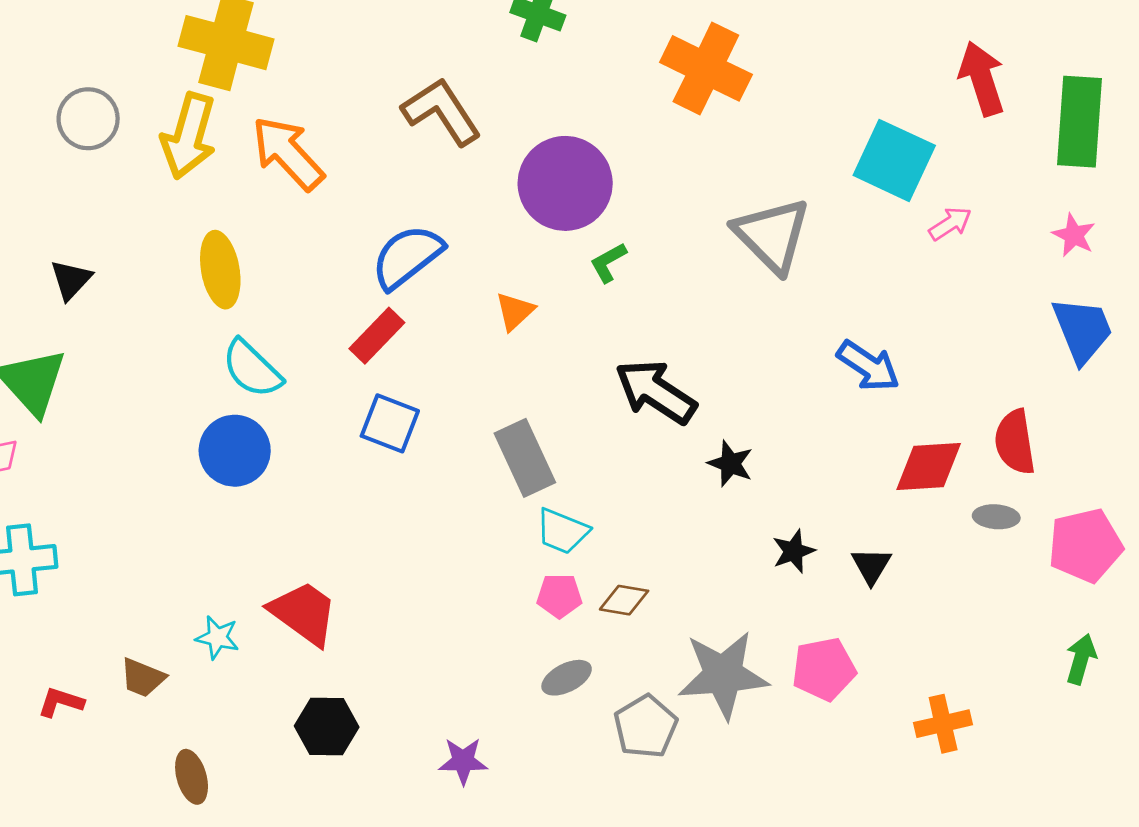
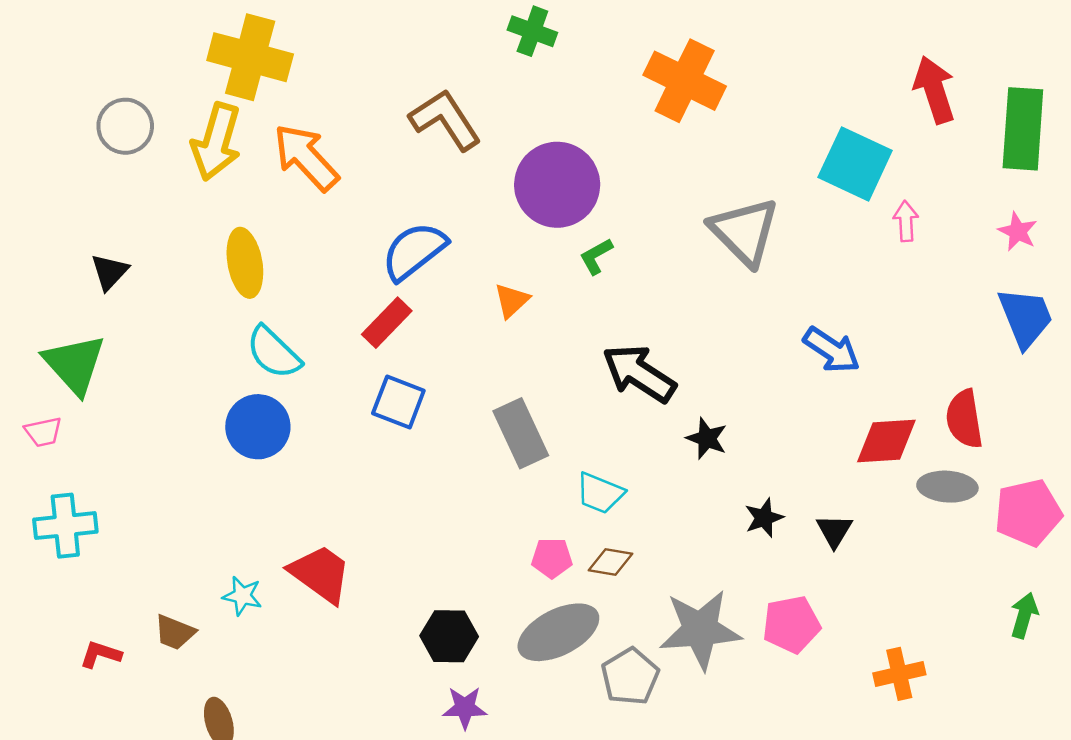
pink arrow: (950, 224) -> (906, 221), turned -60
gray ellipse: (996, 517) -> (947, 487), size x1.4
cyan trapezoid: (562, 531) -> (600, 493), moved
gray ellipse: (567, 678) -> (558, 632), size x1.8
black hexagon: (327, 727) -> (449, 636), moved

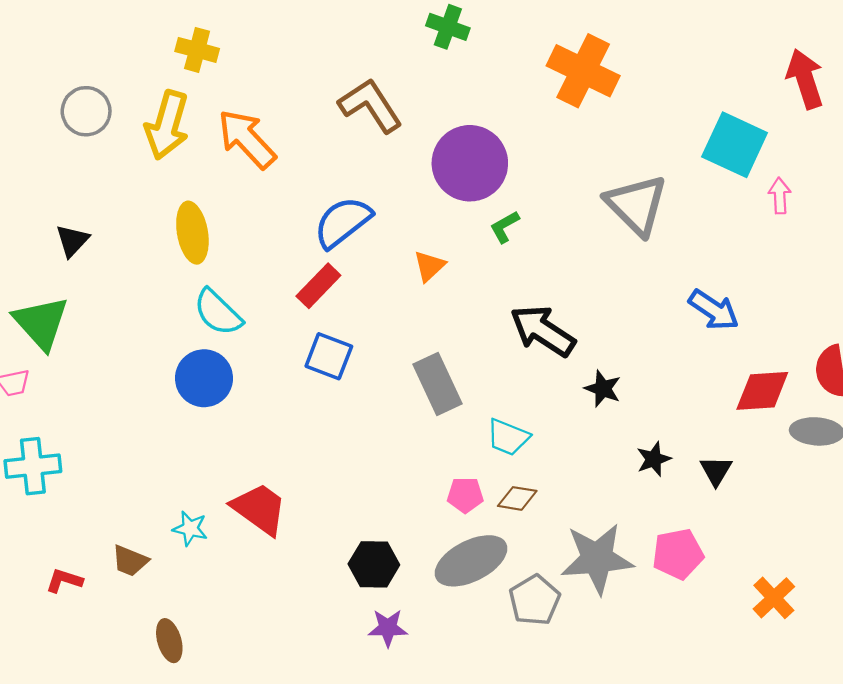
yellow cross: (250, 57) -> (197, 50), size x0.6
orange cross: (899, 674) -> (774, 598), turned -30

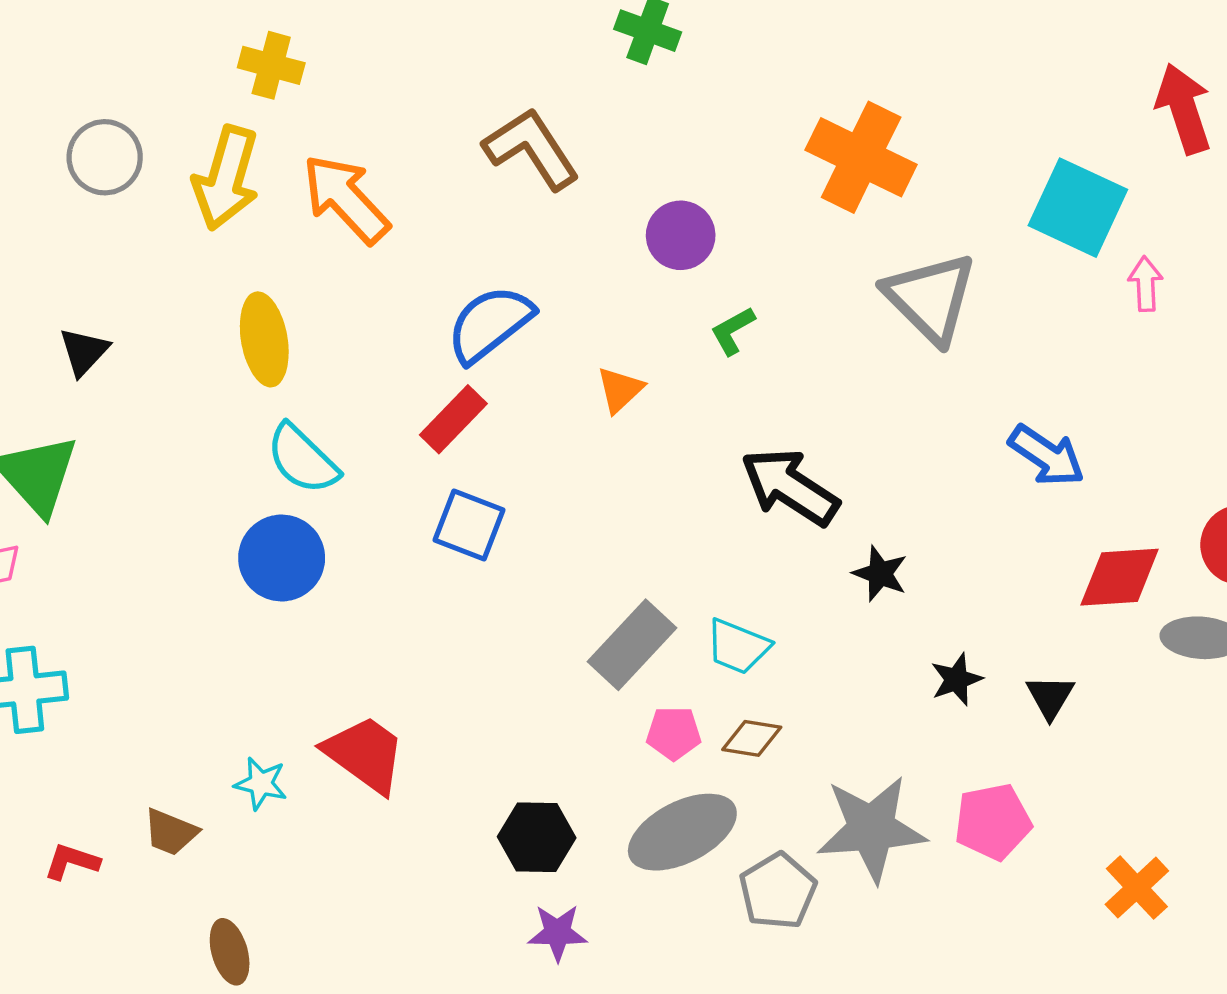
orange cross: (583, 71) -> (861, 157), moved
purple circle: (470, 163) -> (681, 235), size x0.6
gray rectangle: (437, 384) -> (632, 645), moved, turned 68

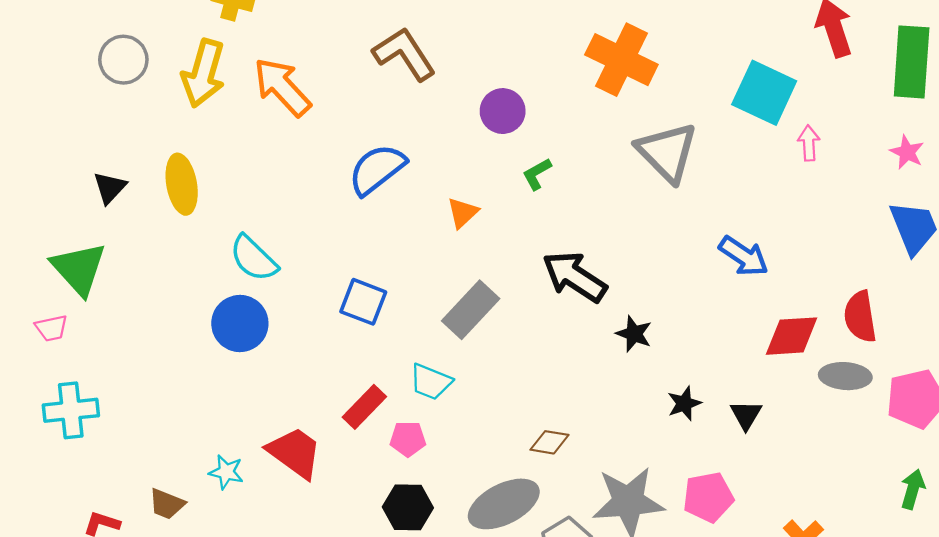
yellow ellipse: (264, 339) -> (182, 184), moved
red rectangle: (453, 419) -> (364, 407), moved
gray rectangle: (632, 645) -> (471, 310), moved
cyan trapezoid: (738, 646) -> (431, 382), moved
pink pentagon: (674, 733) -> (408, 439), moved

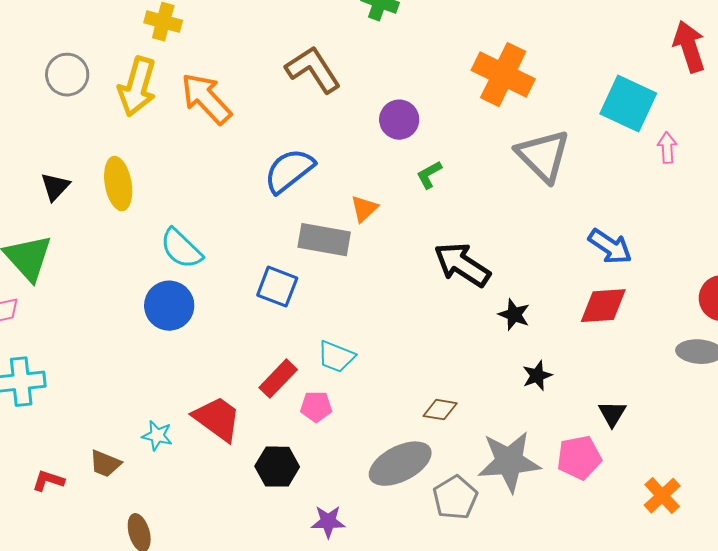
gray rectangle: (471, 310) -> (324, 240), moved, turned 57
red diamond: (792, 336) -> (603, 306), moved
black star: (684, 403) -> (537, 376), moved
black triangle: (746, 415) -> (612, 414), moved
black hexagon: (408, 507) -> (277, 467), moved

